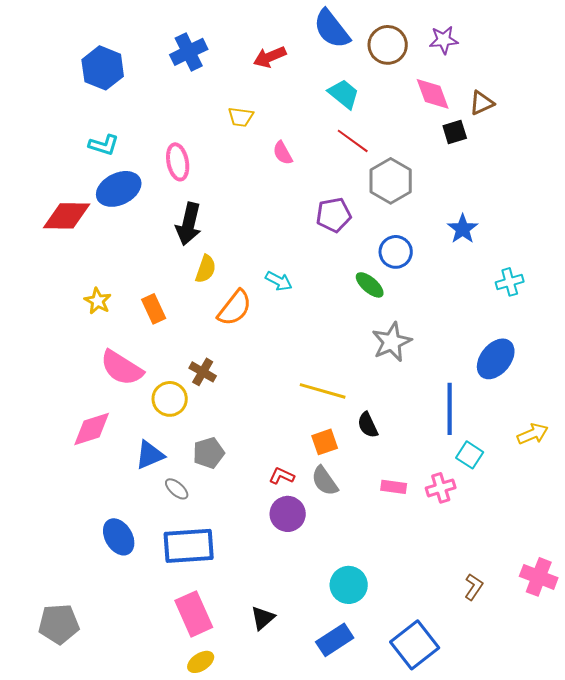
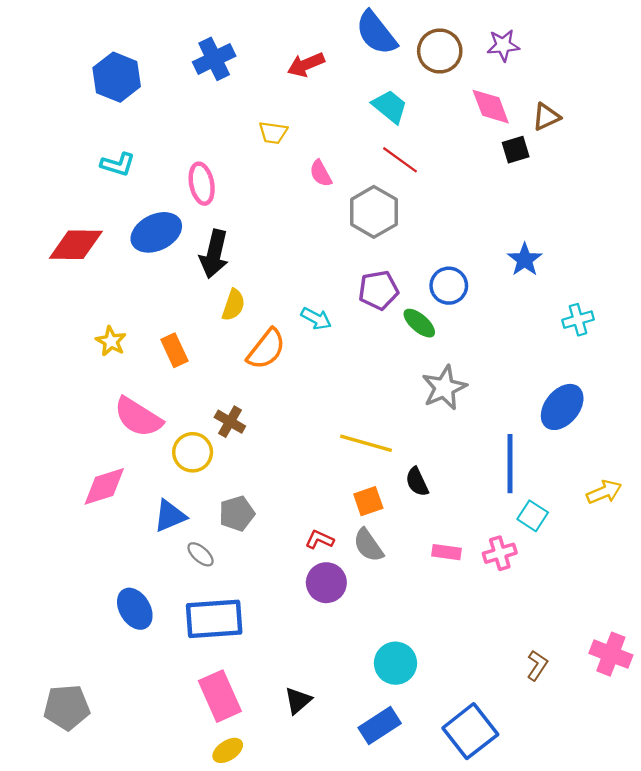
gray hexagon: (391, 181) -> (374, 212), moved
blue ellipse: (119, 189) -> (156, 232), moved
purple pentagon: (334, 215) -> (378, 290), moved

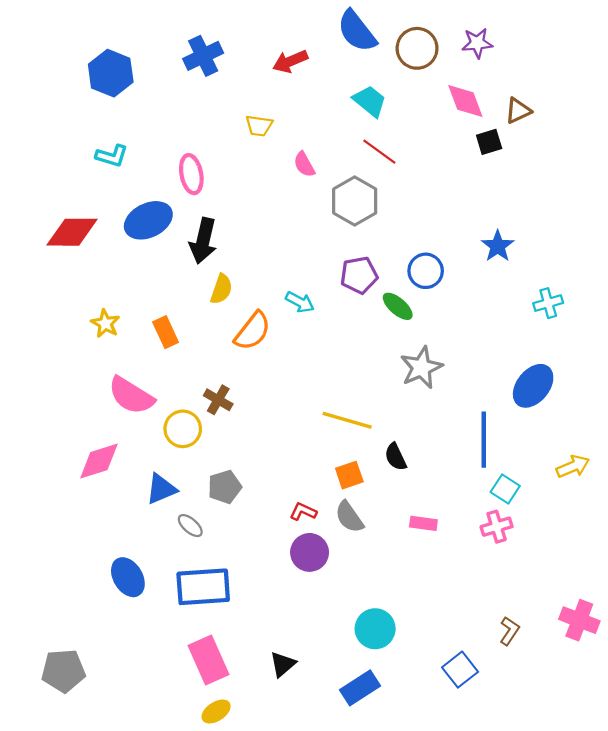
pink cross: (500, 553) -> (497, 527), moved
blue square: (470, 731) -> (460, 670), moved, size x0.7

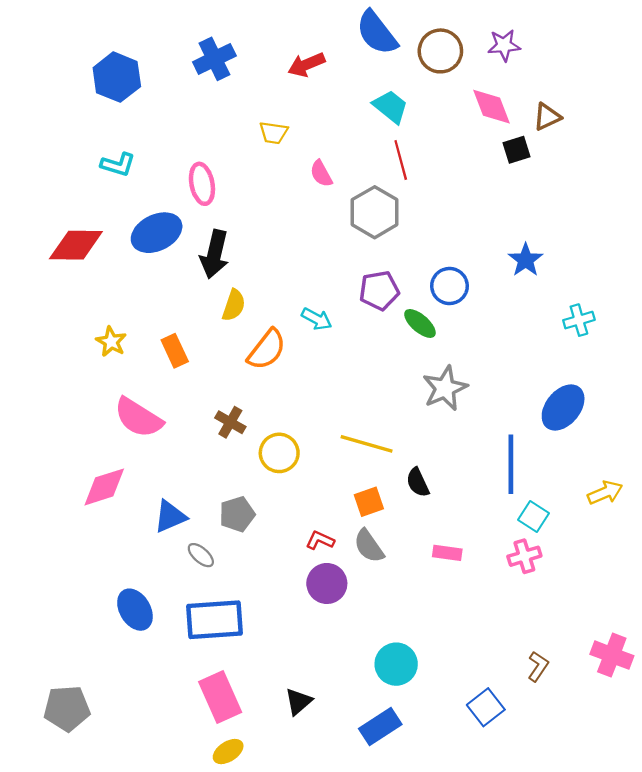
red line: (379, 152) -> (401, 160), turned 39
yellow circle: (183, 429) -> (279, 453), moved

